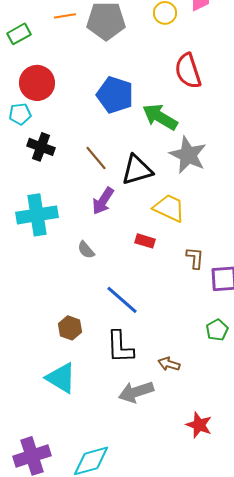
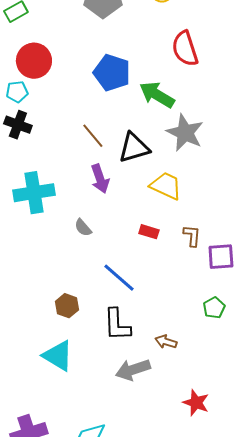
black cross: (41, 147) -> (18, 125), moved
purple arrow: (103, 201) -> (100, 179), turned -52
red rectangle: (145, 241) -> (149, 232), moved

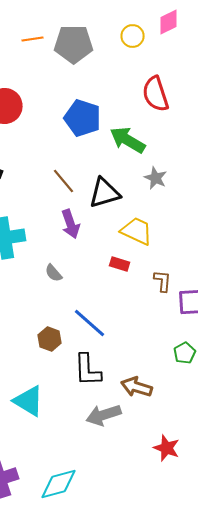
gray star: (185, 133) -> (156, 178), size x0.6
red rectangle: (149, 232) -> (120, 264), moved
brown hexagon: (67, 306) -> (50, 339), moved
brown arrow: (166, 342) -> (137, 387), size x1.4

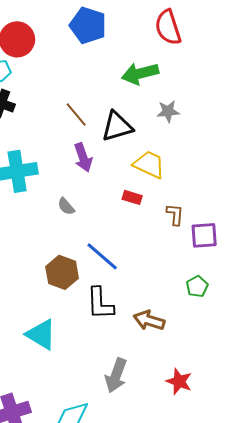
blue pentagon: (83, 118) -> (88, 25), moved
green arrow: (128, 140) -> (140, 73), turned -45
gray star: (156, 178) -> (168, 111), turned -30
brown hexagon: (50, 339) -> (62, 272), size x1.4
gray arrow: (104, 415) -> (116, 375), moved, turned -52

